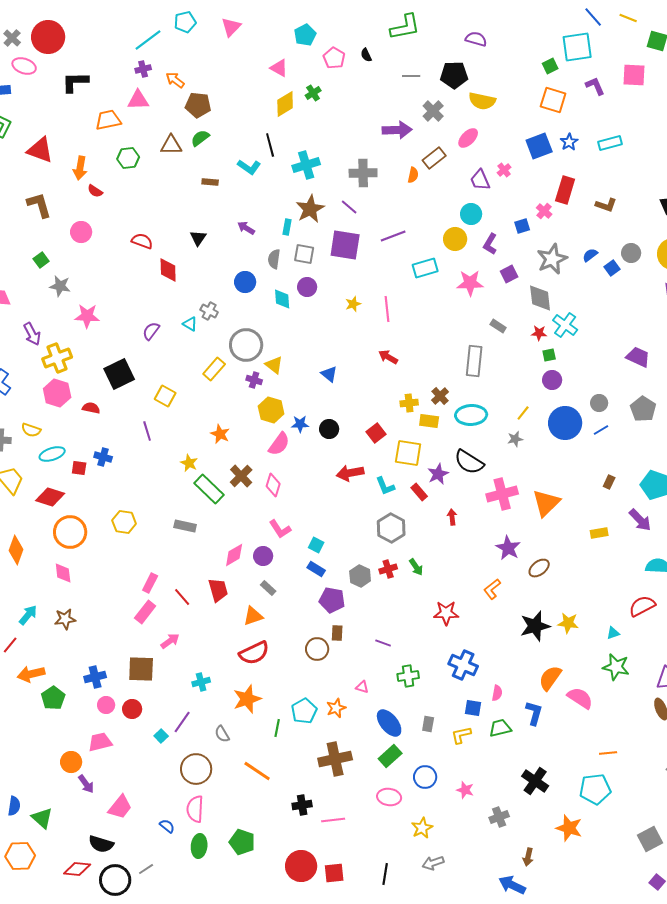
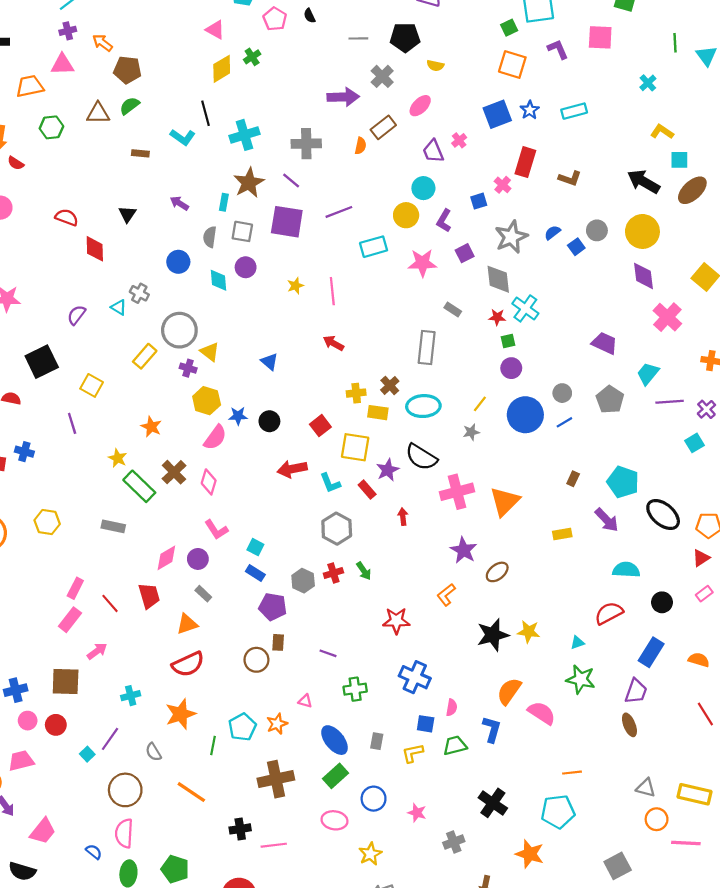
yellow semicircle: (482, 101) -> (435, 66), size x0.6

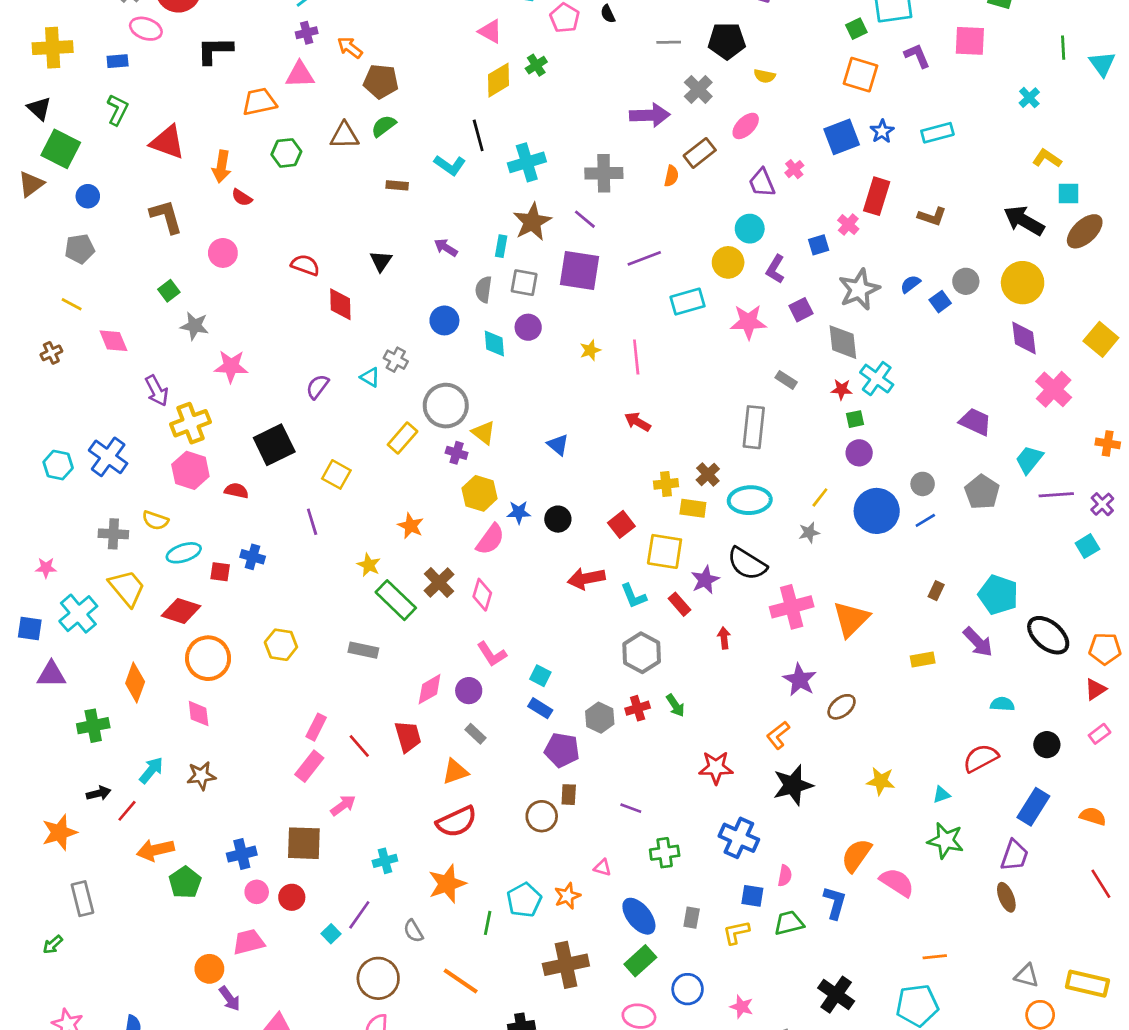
cyan semicircle: (626, 570) -> (1002, 704), size x0.7
black star: (493, 635) -> (793, 785), moved

